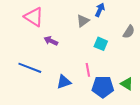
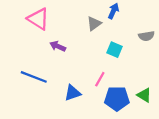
gray semicircle: (129, 32) -> (146, 36), turned 48
pink line: (88, 70) -> (100, 79), turned 40

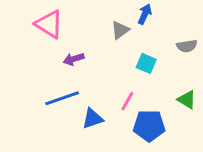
purple arrow: (58, 46) -> (74, 59), turned -42
blue line: (34, 77) -> (62, 98), moved, turned -40
green triangle: (144, 95) -> (187, 100), moved

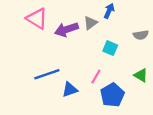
purple arrow: (74, 59) -> (66, 29), moved, size x1.5
blue pentagon: (149, 126) -> (112, 95), turned -30

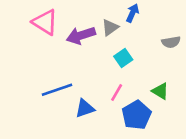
cyan square: (110, 48) -> (123, 58), moved, turned 32
green triangle: (141, 75) -> (160, 91), moved

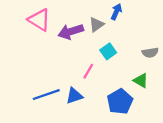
gray semicircle: (171, 42) -> (150, 53), moved
blue line: (57, 90) -> (46, 95), moved
pink line: (117, 92) -> (88, 71), moved

